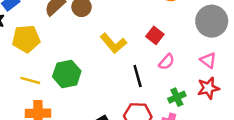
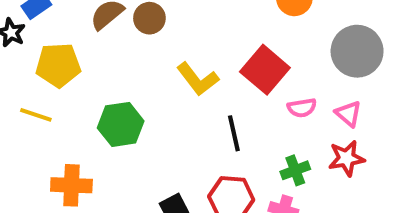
red square: (155, 35) -> (265, 70), size x1.6
pink semicircle: (166, 62) -> (302, 108), moved, turned 36
yellow line: (30, 80) -> (36, 115), moved

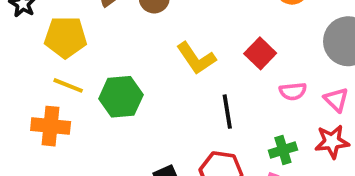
red square: (265, 70) -> (260, 53), size x0.7
yellow line: (36, 115) -> (68, 85), moved
orange cross: (71, 185) -> (51, 126), moved

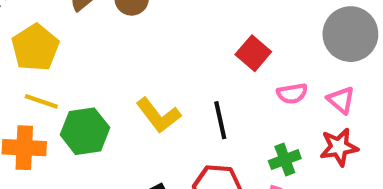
yellow pentagon: (65, 37) -> (35, 48), turned -30
yellow L-shape: (196, 58) -> (158, 115), moved
green hexagon: (121, 97) -> (85, 131), moved

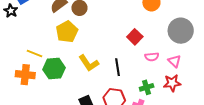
yellow pentagon: (35, 48) -> (67, 32), moved

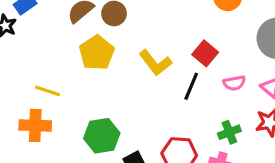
yellow L-shape: (89, 63) -> (155, 63), moved
black line: (117, 67) -> (191, 86), moved, turned 36
green hexagon: (54, 69) -> (102, 136), moved

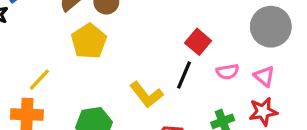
yellow L-shape: (155, 63) -> (146, 95), moved
yellow line: (48, 91) -> (39, 80), turned -65

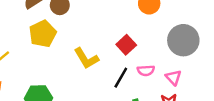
black line: (184, 75) -> (121, 78), moved
yellow L-shape: (146, 95) -> (86, 58), moved

